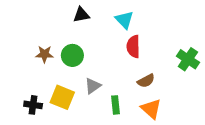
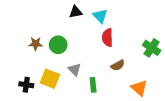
black triangle: (81, 15) -> (76, 12), moved
gray triangle: (93, 86) -> (75, 69), turned -40
orange triangle: (151, 109) -> (139, 88), moved

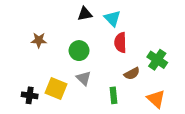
brown star: (36, 44) -> (39, 40), moved
green circle: (58, 45) -> (79, 51), moved
green cross: (152, 48) -> (157, 60), moved
green rectangle: (93, 85) -> (114, 95), moved

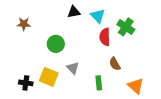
brown star: (39, 40) -> (24, 24), moved
green circle: (79, 51) -> (56, 44), moved
green cross: (157, 60) -> (126, 27), moved
brown semicircle: (132, 74) -> (115, 64), turned 88

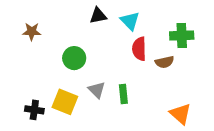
green cross: (126, 27) -> (182, 36), moved, turned -36
brown semicircle: (115, 64) -> (164, 62), moved, turned -72
green rectangle: (99, 83) -> (123, 94), moved

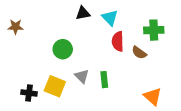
brown star: (32, 32) -> (16, 27), moved
brown semicircle: (164, 62) -> (139, 53), turned 48

